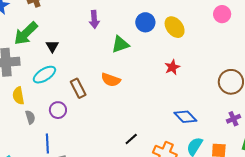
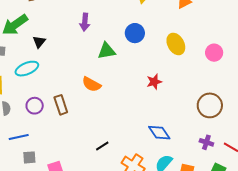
pink circle: (222, 14) -> (214, 53), moved
yellow ellipse: (175, 27) -> (176, 44), moved
brown rectangle: (78, 88) -> (61, 105), moved
purple cross: (233, 119) -> (206, 142), turned 32
blue line: (47, 144) -> (19, 137), turned 72

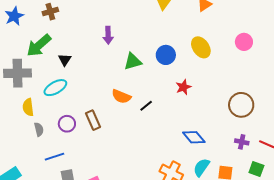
blue circle: (135, 33) -> (166, 55), moved
pink circle: (214, 53) -> (244, 42), moved
black line: (102, 146) -> (146, 106), moved

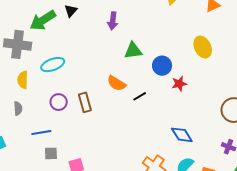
blue circle: (166, 55) -> (162, 66), moved
black triangle: (65, 60) -> (71, 11), moved
gray semicircle: (39, 129) -> (18, 108), moved

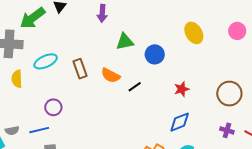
red star: (179, 84) -> (182, 89), moved
purple circle: (59, 102) -> (53, 107), moved
brown rectangle: (85, 102) -> (80, 69), moved
gray semicircle: (18, 108) -> (12, 131), moved, turned 88
blue diamond: (182, 135) -> (180, 122), turned -75

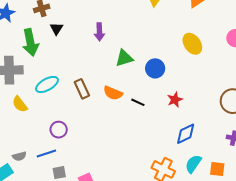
green arrow: (33, 18) -> (30, 42), turned -60
yellow semicircle: (17, 79) -> (20, 104), turned -30
black line: (135, 87) -> (138, 102), turned 64
red star: (182, 89) -> (175, 100), moved

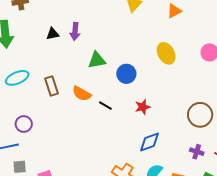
black triangle: (56, 29) -> (53, 34), moved, turned 40

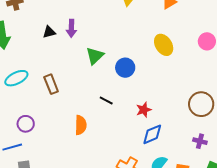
green triangle: (97, 60) -> (95, 56), turned -30
orange semicircle: (82, 94) -> (81, 125), moved, turned -114
red star: (143, 107) -> (144, 110), moved

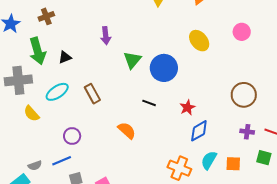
black triangle: (49, 32) -> (65, 57), moved
blue circle: (125, 68) -> (164, 68), size x1.4
orange semicircle: (81, 125) -> (127, 130), turned -42

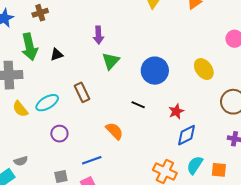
yellow ellipse: (199, 41) -> (204, 69), moved
green triangle: (132, 60) -> (111, 61), moved
cyan ellipse: (57, 92) -> (47, 103), moved
blue line: (62, 161) -> (92, 160), moved

